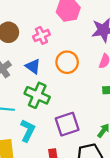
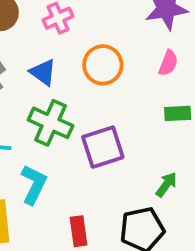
purple square: (67, 124) -> (103, 147), moved

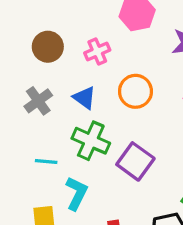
purple square: (103, 147) -> (135, 161), turned -36

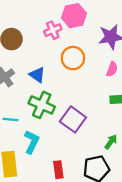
pink cross: (97, 51) -> (53, 30), moved
orange circle: (135, 91) -> (73, 58), moved

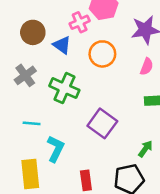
blue triangle: (37, 75) -> (62, 45), moved
green cross: (42, 105) -> (64, 88), moved

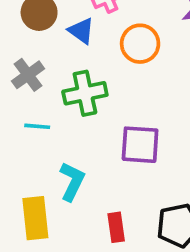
green cross: (64, 88) -> (85, 93), turned -36
cyan line: (32, 123) -> (37, 126), moved
purple square: (102, 123) -> (140, 145), turned -32

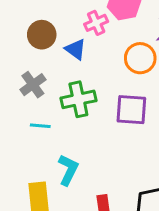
orange circle: (140, 44) -> (140, 58), moved
purple square: (140, 145) -> (131, 110), moved

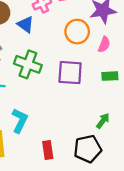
green cross: (78, 99) -> (28, 64), turned 32

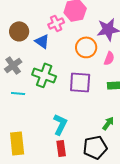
cyan L-shape: (20, 121) -> (60, 124), moved

